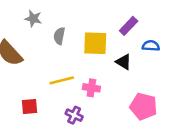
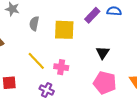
blue semicircle: (151, 46) -> (114, 11), moved
black triangle: (124, 62) -> (103, 53), moved, turned 32
yellow line: (62, 80) -> (36, 61), turned 60

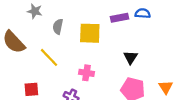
purple rectangle: (92, 15) -> (120, 18), turned 35
yellow line: (36, 61) -> (49, 57), moved

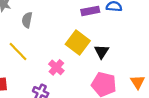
yellow square: (90, 33) -> (78, 43), moved, turned 35
pink cross: (86, 73) -> (56, 67), turned 32

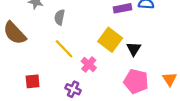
yellow line: (18, 52) -> (64, 49), moved

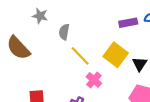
yellow line: (64, 49) -> (80, 56), moved

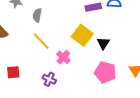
yellow line: (80, 56) -> (41, 41), moved

